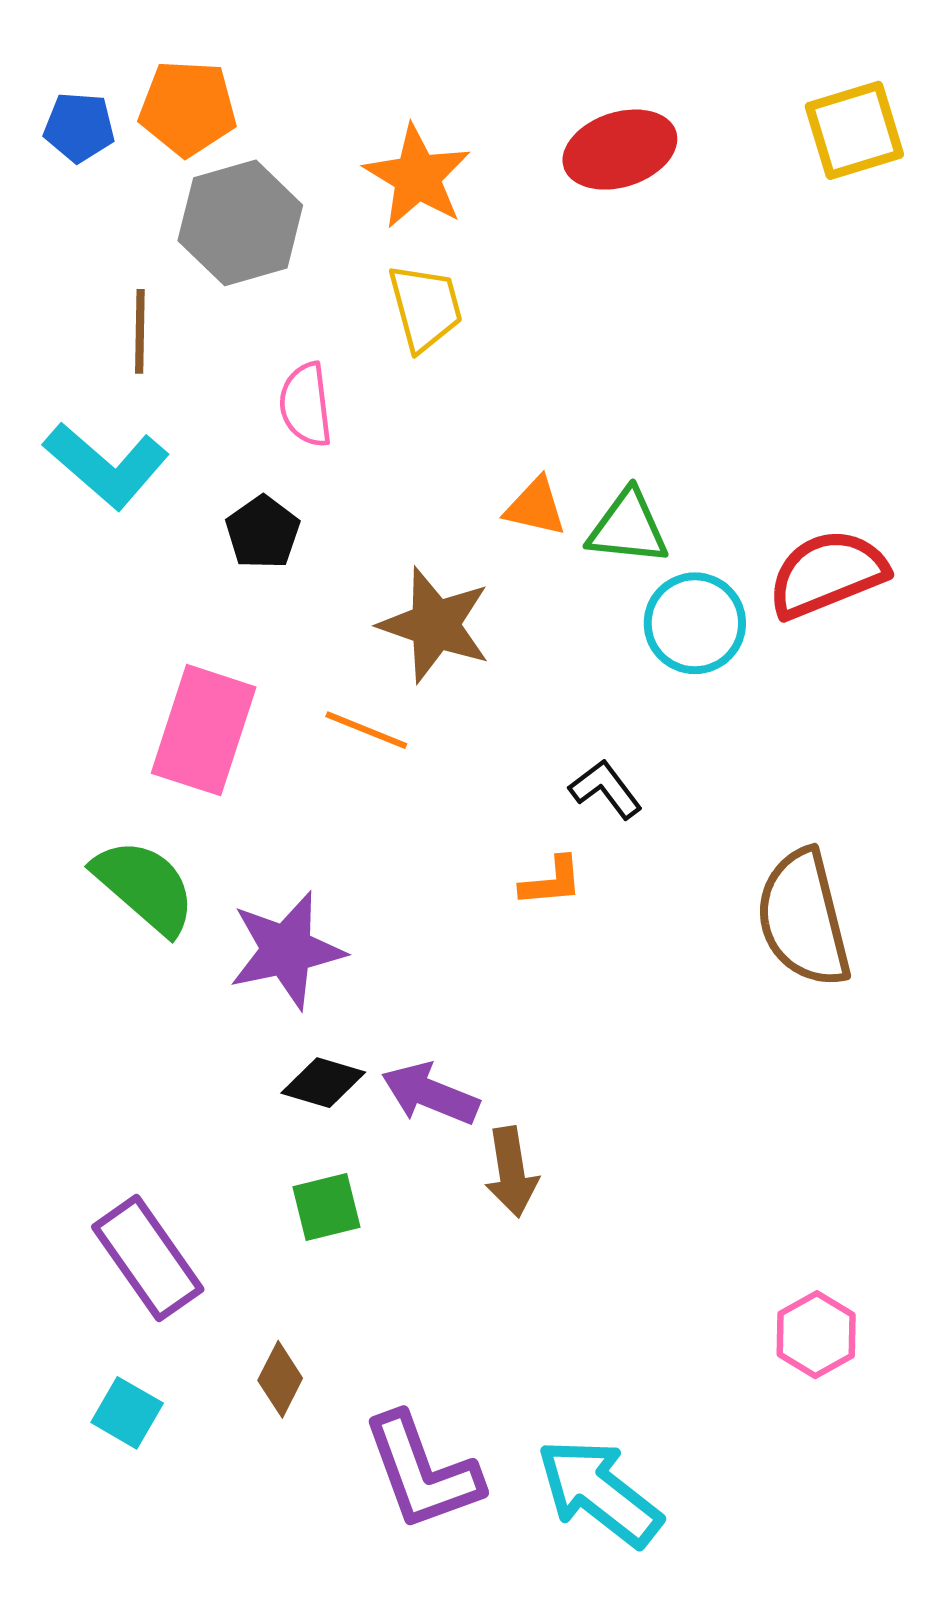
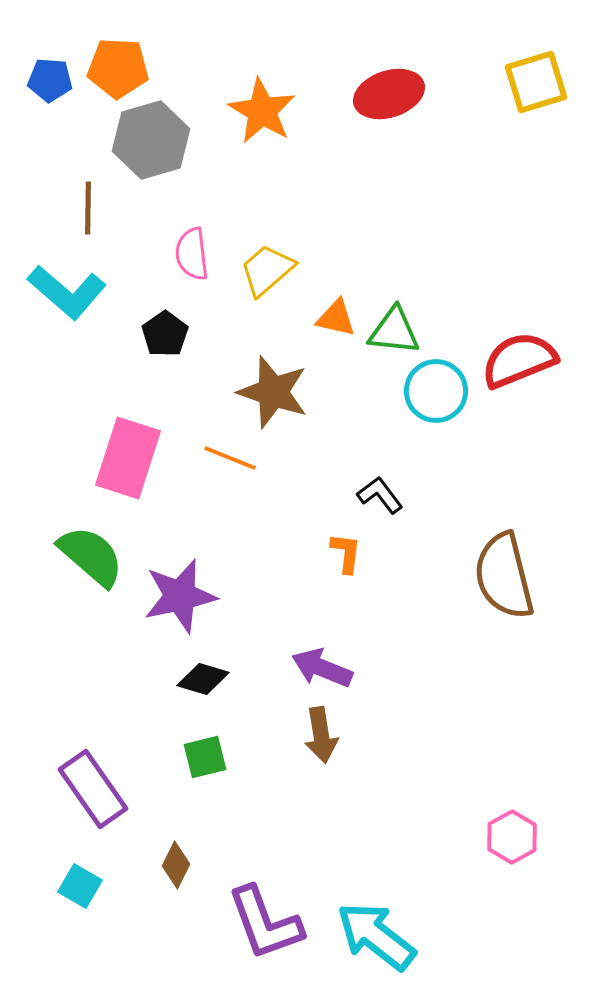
yellow trapezoid: (425, 307) -> (267, 270), moved, turned -116
orange L-shape: (551, 882) -> (346, 553), turned -78
purple arrow: (430, 1094) -> (322, 668), moved

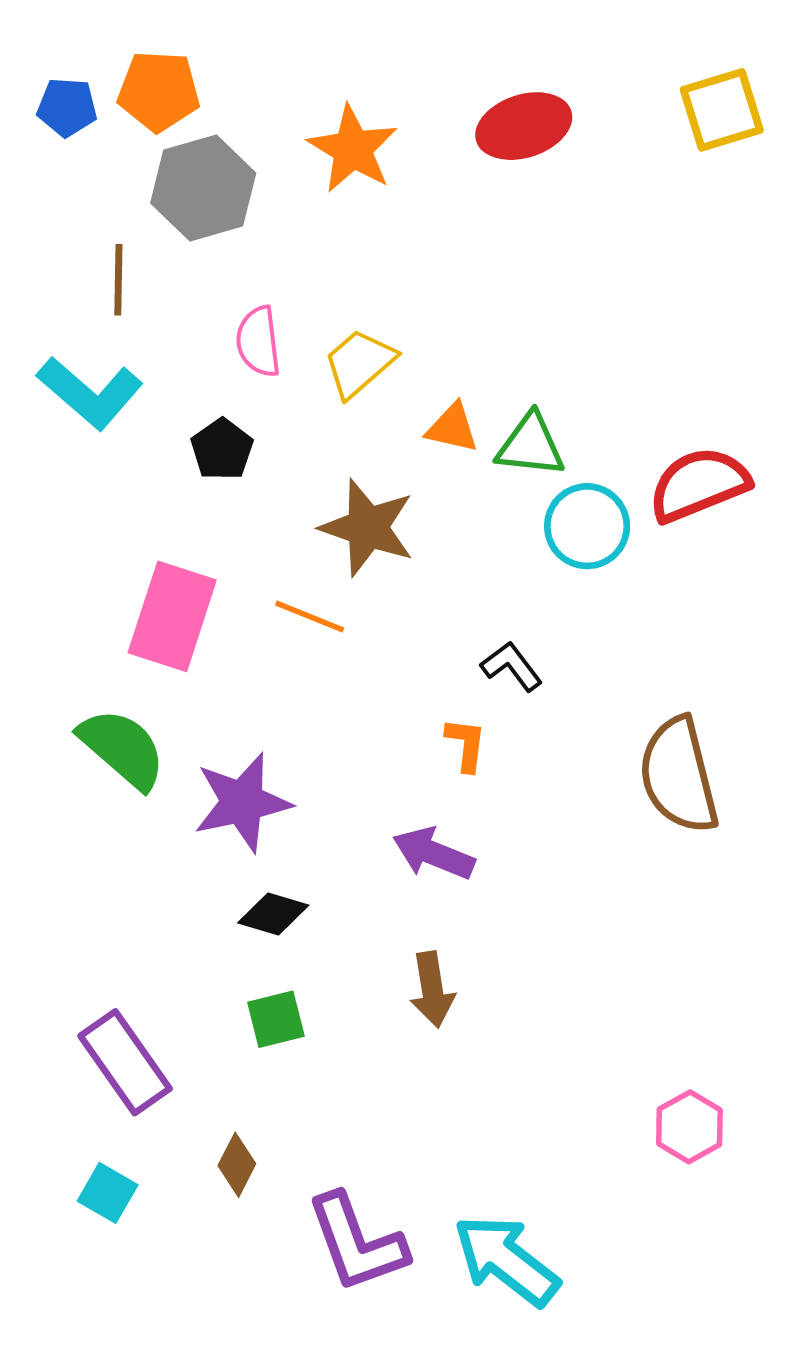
purple arrow: (322, 668) -> (434, 853), moved

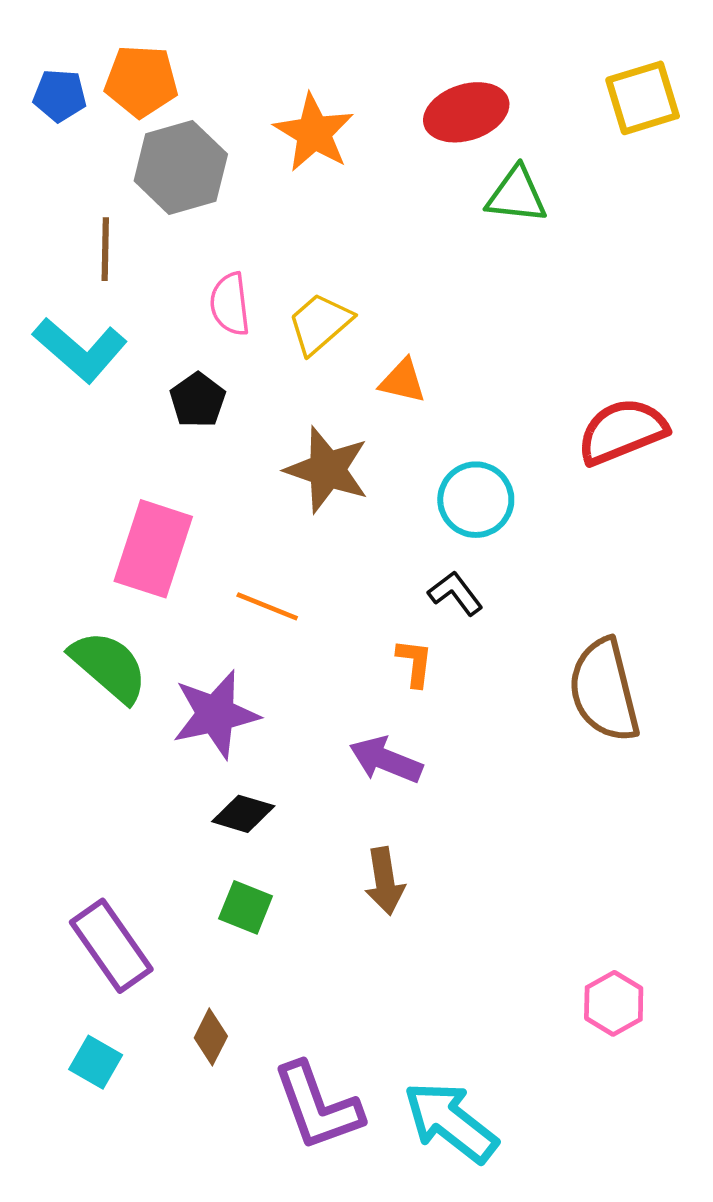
green triangle: (530, 445) -> (517, 195), moved
cyan circle: (587, 526) -> (476, 500), moved
orange line: (310, 616) -> (267, 606), moved
green square: (276, 1019) -> (246, 907), turned 36

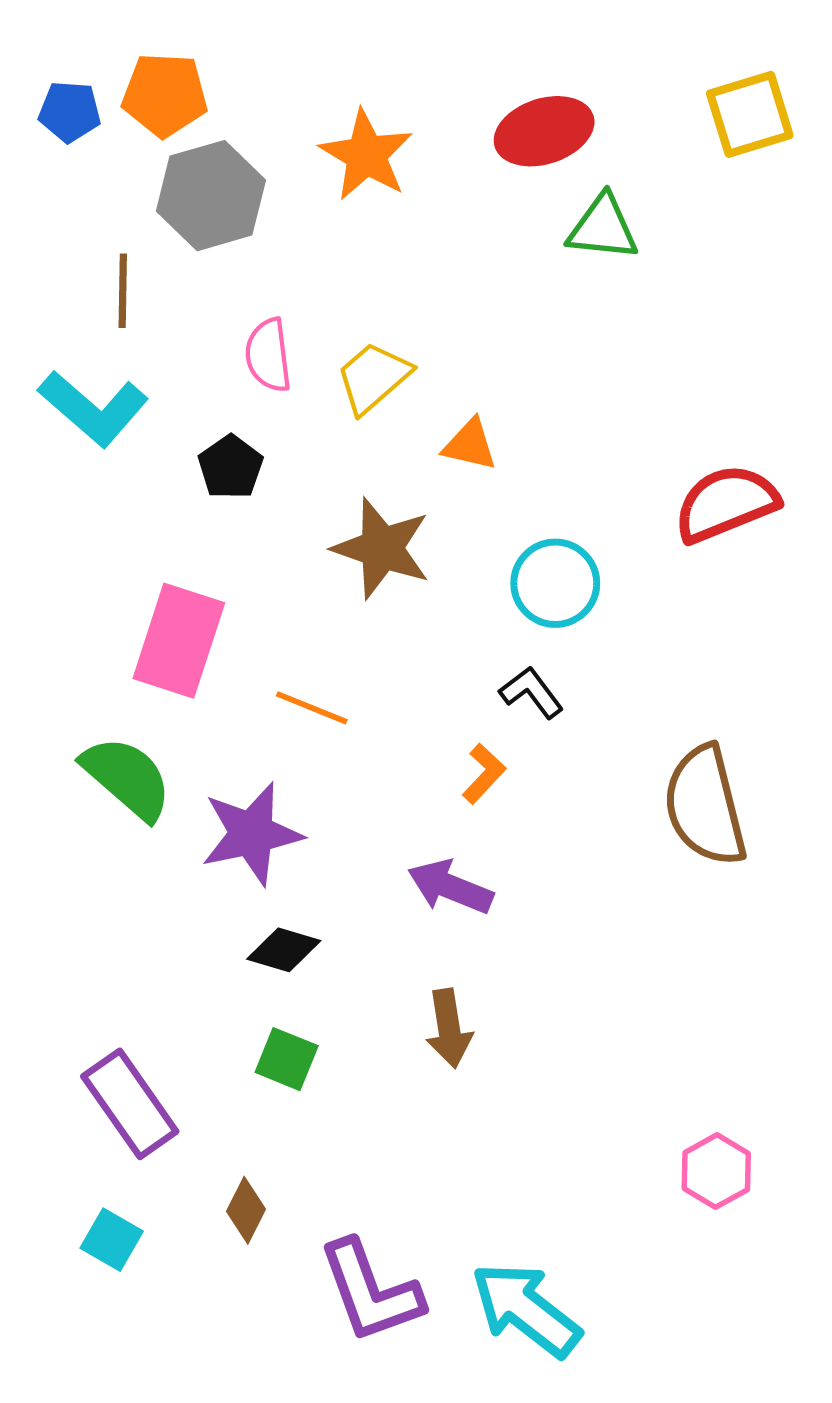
orange L-shape: (415, 663) -> (484, 774), turned 36

